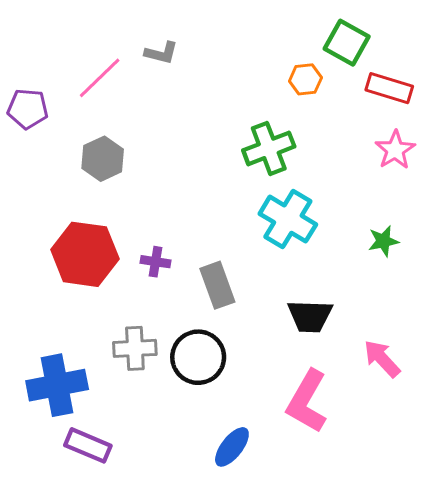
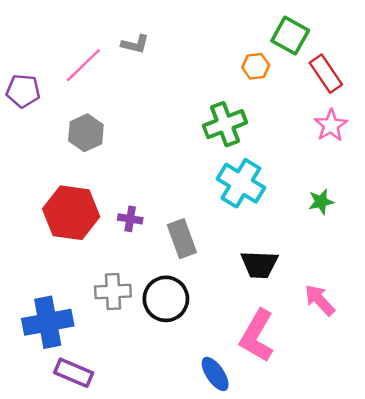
red rectangle: (389, 88) -> (326, 74), turned 39
blue ellipse: (232, 447) -> (215, 374), moved, turned -72

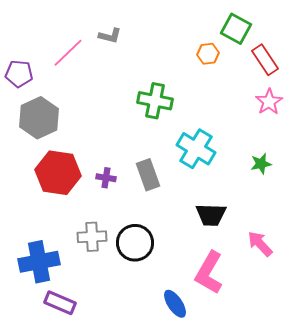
green cross: (225, 124) -> (155, 101), moved, turned 32
gray hexagon: (86, 133) -> (39, 118), moved, size x1.4
gray rectangle: (182, 239) -> (148, 175), moved

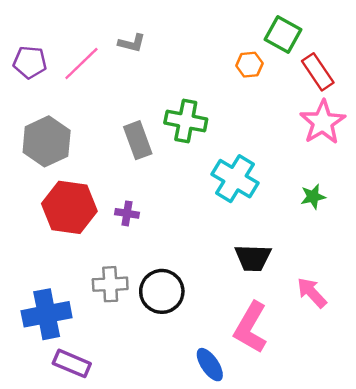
purple pentagon: (19, 74) -> (30, 62), moved
pink star: (269, 102) -> (323, 122), size x1.4
gray rectangle: (148, 175) -> (138, 140), moved

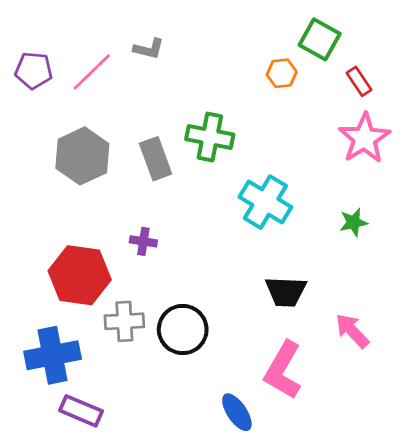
red rectangle: (318, 72) -> (359, 81), size x0.7
gray hexagon: (47, 141) -> (82, 156), moved
red hexagon: (69, 207) -> (80, 275), moved

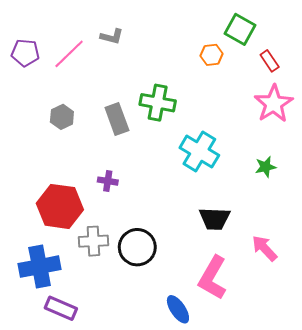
gray hexagon: (82, 156) -> (62, 117), size x0.6

